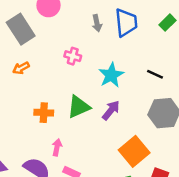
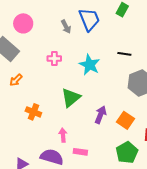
purple arrow: (111, 110) -> (100, 115), moved
orange cross: (44, 113) -> (33, 112), moved, turned 35
orange square: (134, 151) -> (125, 120), size x0.7

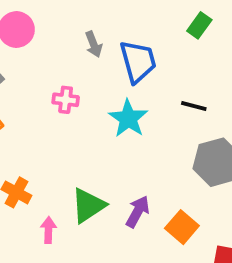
blue trapezoid: (89, 19) -> (138, 62), moved
green triangle: (71, 98) -> (88, 205), moved
pink arrow: (63, 135) -> (48, 230), moved

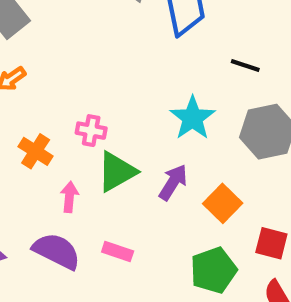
pink cross: (66, 100) -> (91, 131), moved
cyan star: (128, 118) -> (193, 118), moved

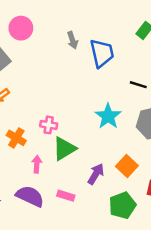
purple arrow: (173, 182) -> (96, 174), moved

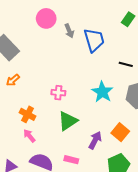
pink circle: (21, 28) -> (46, 18), moved
pink cross: (49, 125) -> (58, 93), moved
pink arrow: (37, 164) -> (29, 136), moved, turned -40

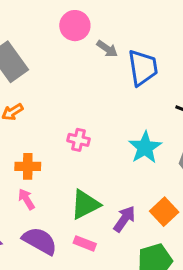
gray arrow: (69, 31) -> (107, 49), turned -40
orange cross: (28, 114) -> (28, 166), turned -35
green triangle: (68, 121) -> (85, 204), moved

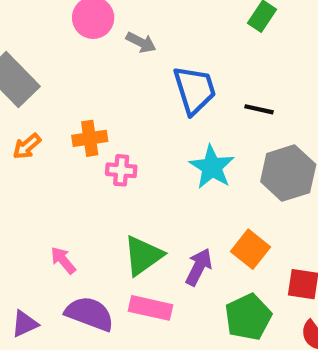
blue trapezoid: (143, 68) -> (195, 90), moved
orange cross: (28, 166) -> (90, 138), moved
pink rectangle: (85, 243) -> (150, 308), size x1.4

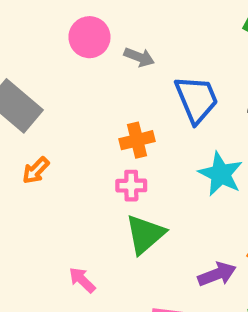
orange cross: (90, 138) -> (137, 140), moved
green triangle: (143, 256) -> (145, 234), moved
purple arrow: (199, 267) -> (217, 274), turned 48

